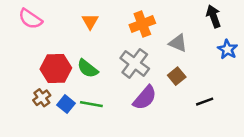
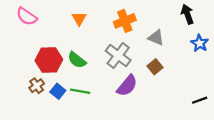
black line: (205, 102) -> (200, 100), moved

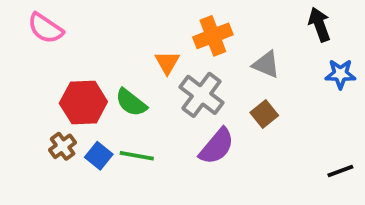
orange triangle: (79, 19) -> (167, 63), moved
blue star: (200, 43) -> (340, 74), turned -30

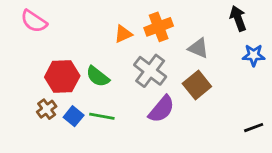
orange triangle: (167, 63) -> (123, 34), moved, turned 36
brown square: (264, 114) -> (197, 85), size x1.4

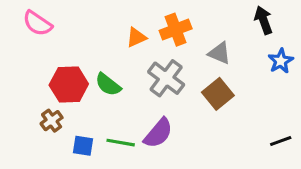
blue star: (254, 55) -> (281, 61), turned -30
purple semicircle: (161, 109) -> (158, 133), moved
blue square: (74, 116) -> (83, 146), moved, turned -30
green line: (102, 116) -> (121, 143), moved

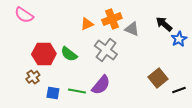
black arrow: (263, 20) -> (164, 24), moved, turned -30
gray triangle: (219, 53) -> (132, 29), moved
brown square: (218, 94) -> (158, 78), moved

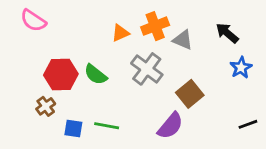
blue star: (179, 39) -> (241, 68), moved
brown square: (158, 78) -> (190, 94), moved
purple semicircle: (101, 85) -> (170, 126), moved

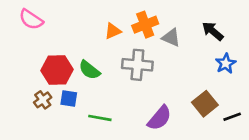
gray cross: (147, 69) -> (137, 65), turned -32
brown square: (190, 94) -> (205, 104), moved
blue square: (73, 129) -> (69, 99), moved

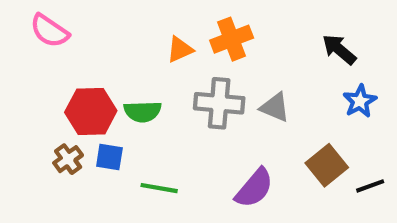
gray triangle: (171, 38) -> (275, 107), moved
green semicircle: (89, 70) -> (143, 112), turned -40

